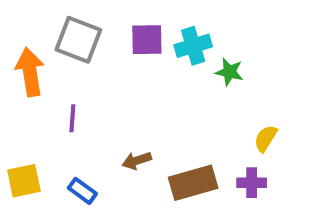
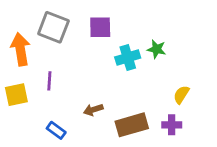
cyan cross: (193, 46) -> (128, 57), moved
yellow square: (24, 181) -> (16, 95), moved

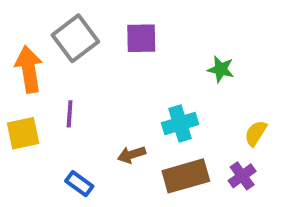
gray square: (53, 27) -> (75, 38), turned 32
cyan cross: (128, 57) -> (180, 124), moved
purple cross: (172, 125) -> (242, 176), turned -36

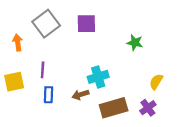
orange arrow: (29, 69) -> (18, 43), size x0.6
cyan cross: (180, 124) -> (98, 77), moved
blue rectangle: (79, 184) -> (48, 95), moved, turned 56

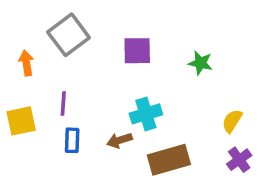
purple square: (86, 24) -> (137, 51), moved
purple cross: (148, 108) -> (239, 160), moved

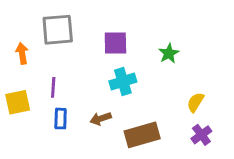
gray square: (69, 35) -> (58, 30), turned 32
green star: (200, 63) -> (169, 53), turned 30
cyan cross: (146, 114) -> (123, 82), moved

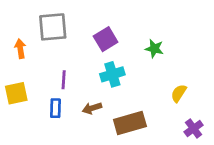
purple square: (115, 43) -> (106, 39), turned -30
green star: (169, 53) -> (154, 49), turned -30
purple line: (53, 87) -> (64, 80), moved
purple cross: (201, 135) -> (194, 128), moved

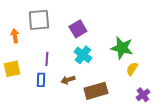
green star: (154, 49) -> (122, 48), moved, size x1.6
cyan cross: (112, 74) -> (83, 55), turned -36

